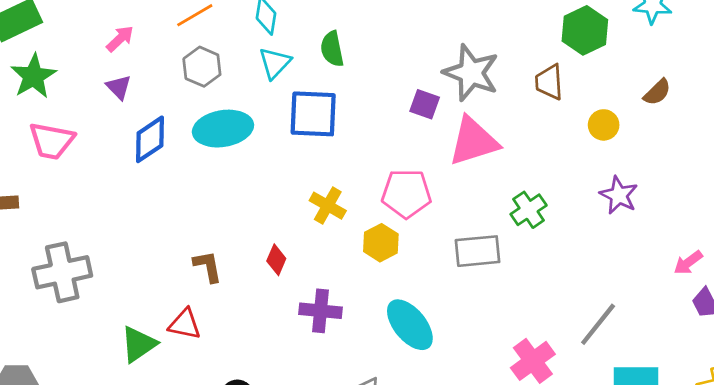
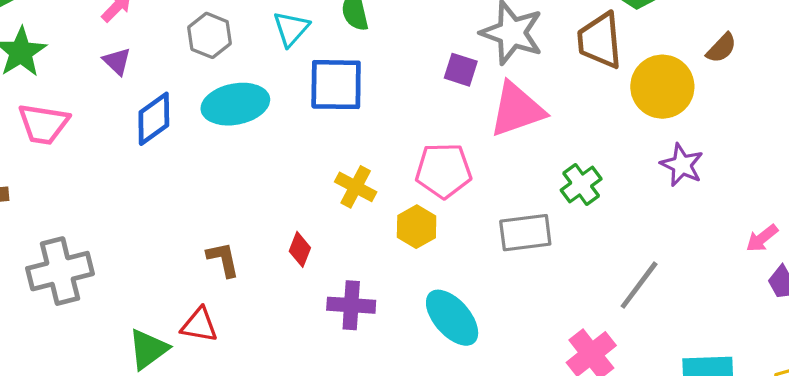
brown trapezoid: (549, 82) -> (600, 40), size x1.4
yellow circle: (604, 125) -> (662, 87), size x1.8
gray line: (598, 324) -> (639, 285), moved

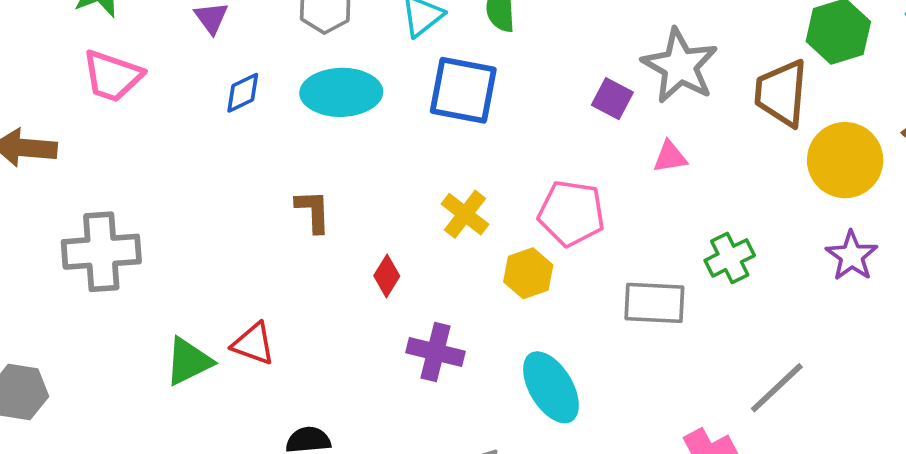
pink triangle: (517, 110) -> (670, 157), size x0.5
blue diamond: (154, 119) -> (243, 93), size x0.7
brown L-shape: (223, 259) -> (313, 211), moved

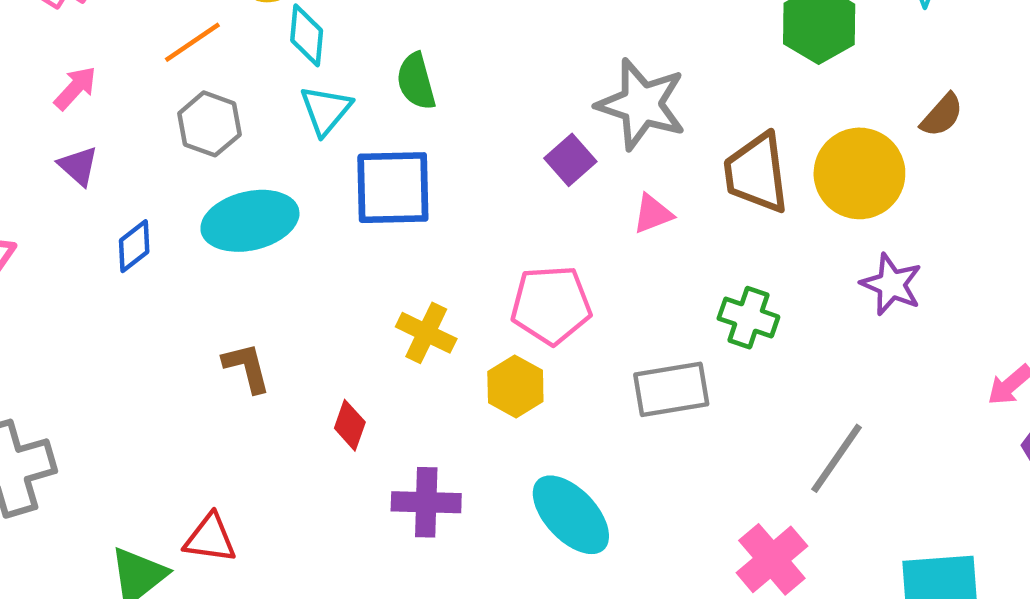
brown trapezoid: (781, 93) -> (756, 173), moved
purple square: (612, 99) -> (570, 160), turned 33
green cross: (730, 258) -> (748, 318), turned -33

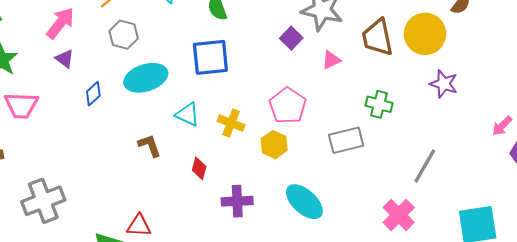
pink arrow: (75, 88) -> (60, 23), size x1.5
cyan triangle: (326, 110) -> (187, 114), moved, turned -40
pink pentagon: (551, 305) -> (288, 106), turned -30

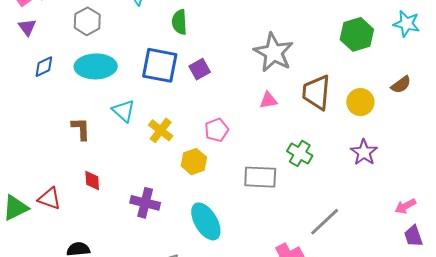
yellow circle: (425, 34) -> (360, 102), size x0.7
purple square: (291, 38) -> (200, 69), moved
pink pentagon: (288, 106) -> (217, 130), size x0.7
red diamond: (199, 168) -> (92, 181), moved, turned -35

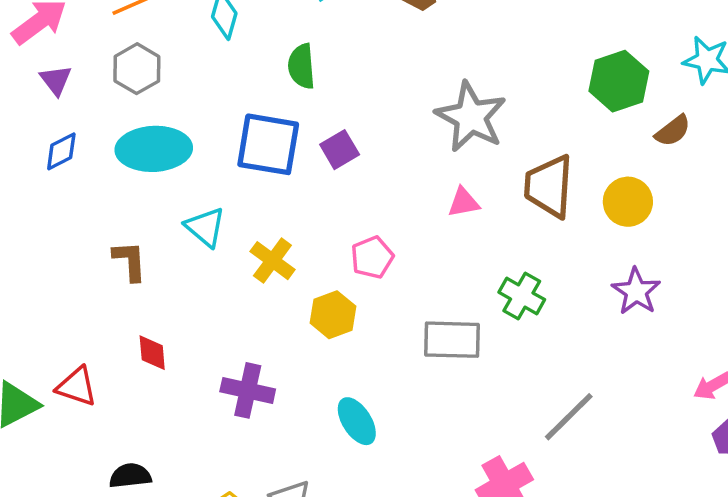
purple triangle: (27, 27) -> (56, 80), moved
brown semicircle: (401, 85) -> (673, 131), moved
cyan ellipse: (206, 221) -> (357, 421), size x0.7

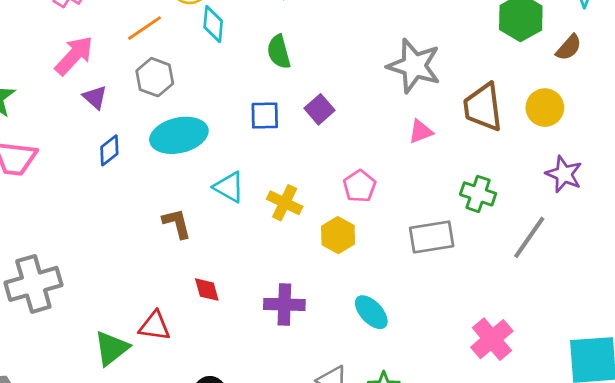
blue square: (268, 144) -> (265, 116), size x0.6
gray line: (569, 417) -> (529, 237), moved

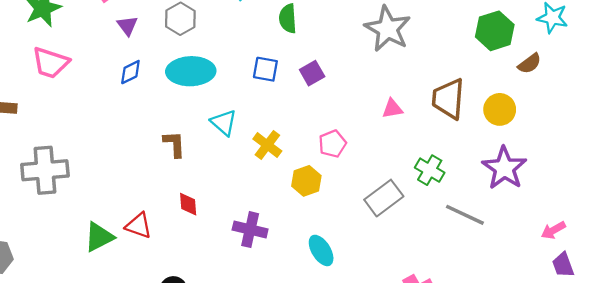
gray star: (414, 66) -> (388, 29), moved
purple star: (564, 174) -> (504, 168), size x1.4
gray rectangle: (432, 237) -> (384, 198), turned -39
gray line: (529, 237) -> (465, 215), turned 69

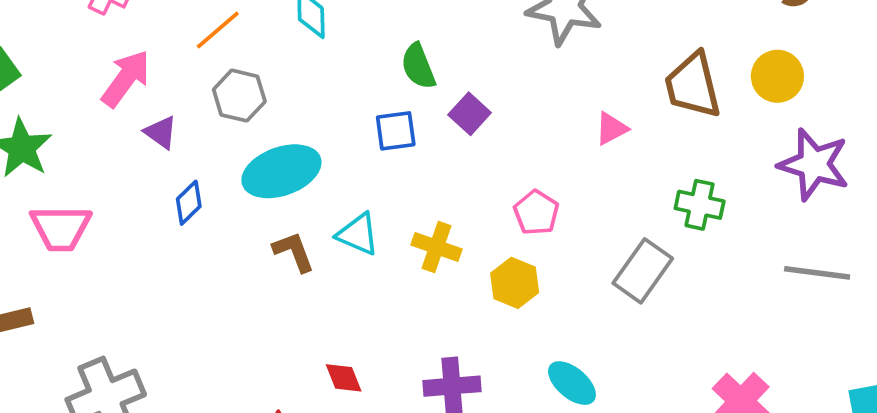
green semicircle: (288, 18) -> (418, 66), moved
brown L-shape: (174, 144) -> (294, 252), moved
gray line: (465, 215) -> (817, 273), moved

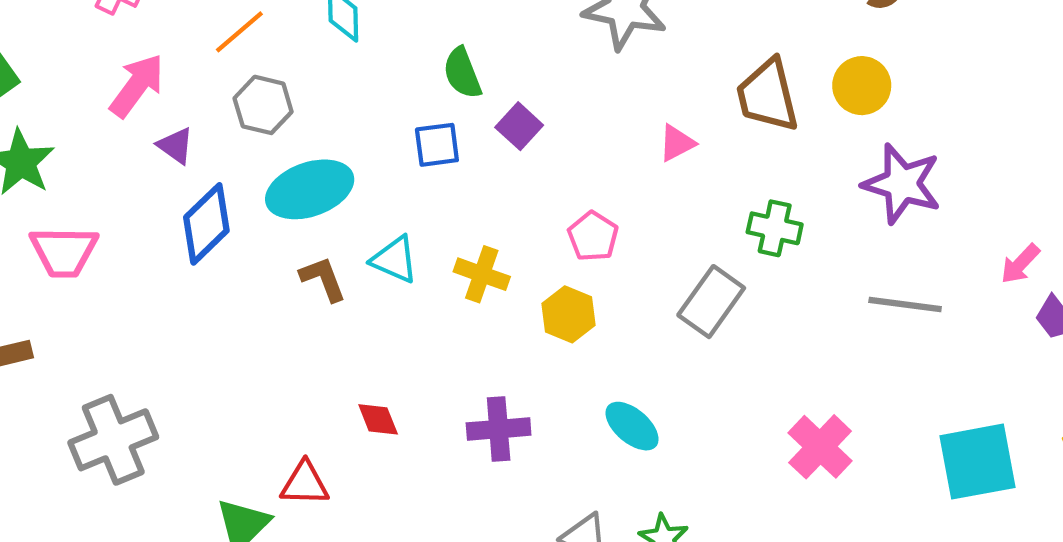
blue diamond: (189, 203) -> (206, 224), size x1.6

